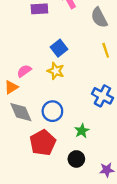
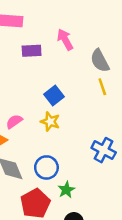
yellow line: (106, 50) -> (102, 87), moved
green star: (82, 131) -> (66, 190), moved

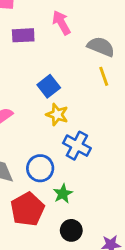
gray semicircle: (100, 61) -> (101, 47), turned 140
yellow star: (50, 122) -> (57, 115), moved
blue cross: (104, 150) -> (77, 146), moved

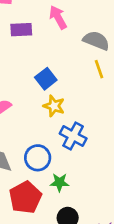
green star: (63, 194) -> (59, 182), turned 30

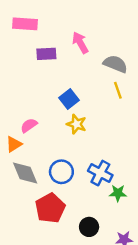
blue cross: (73, 136) -> (100, 173), moved
green star: (59, 182) -> (118, 193), moved

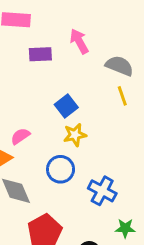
yellow star: (76, 124) -> (75, 135), turned -30
blue circle: (61, 172) -> (61, 169), moved
green star: (118, 193) -> (125, 228), moved

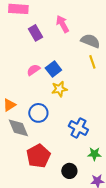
purple rectangle: (40, 54) -> (35, 33), turned 63
pink semicircle: (20, 136) -> (33, 70), moved
blue circle: (61, 169) -> (38, 113), moved

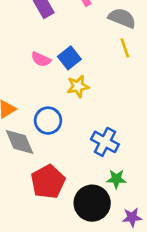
pink semicircle: (33, 70) -> (41, 59), turned -120
green star: (94, 154) -> (116, 179), moved
black circle: (69, 171) -> (92, 203), size x1.6

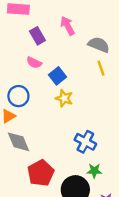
pink semicircle: (41, 59) -> (34, 63), moved
yellow star: (78, 86) -> (64, 98), turned 30
blue circle: (48, 121) -> (18, 96), moved

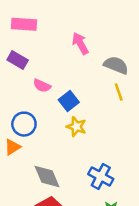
purple rectangle: (37, 36) -> (18, 60), moved, turned -30
gray diamond: (18, 142) -> (47, 176), moved

